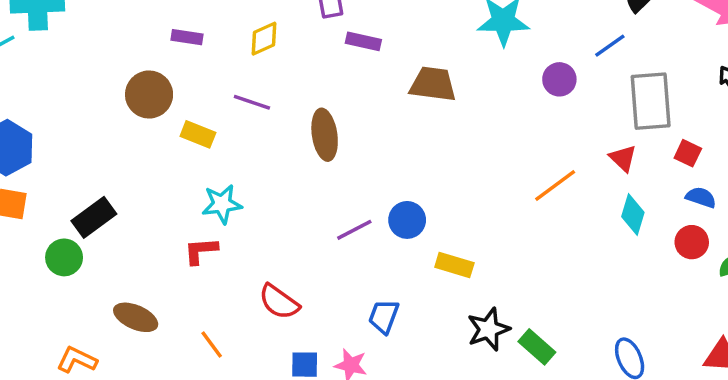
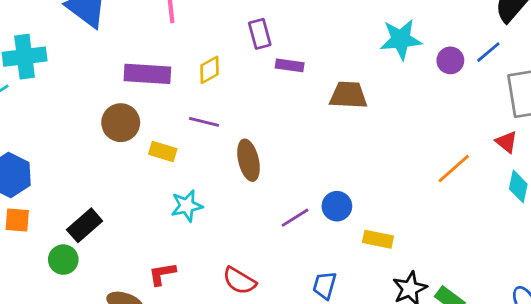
purple rectangle: (187, 37) -> (147, 74), size x1.8
purple circle: (559, 79) -> (450, 60), moved
brown ellipse: (325, 135) -> (248, 160), moved
red L-shape: (201, 251) -> (162, 274), moved

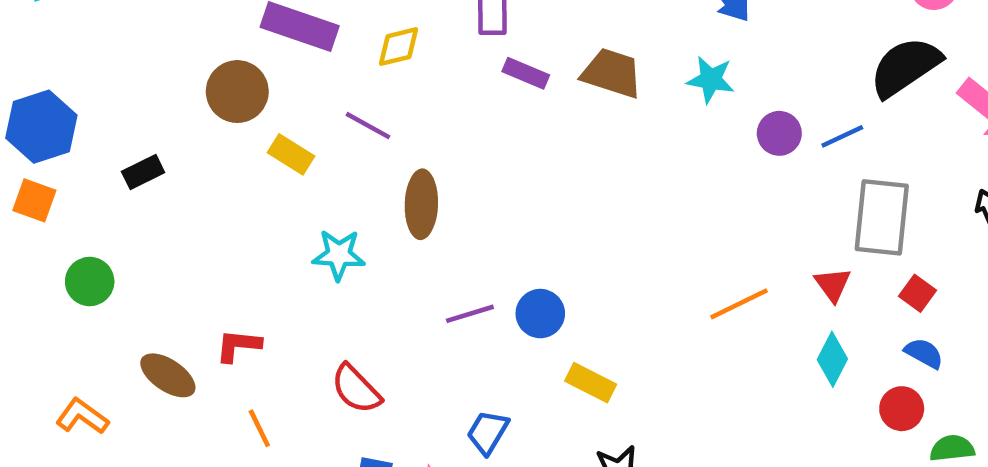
cyan star: (401, 39) -> (711, 80), size x0.7
brown trapezoid: (348, 95) -> (612, 73), moved
cyan star: (187, 206) -> (339, 255), moved
black rectangle: (85, 225) -> (143, 172), moved, size x0.7

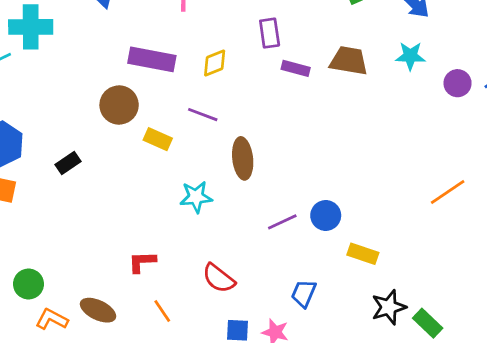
green circle: (90, 282) -> (28, 284), moved
brown ellipse: (168, 375) -> (98, 310), moved

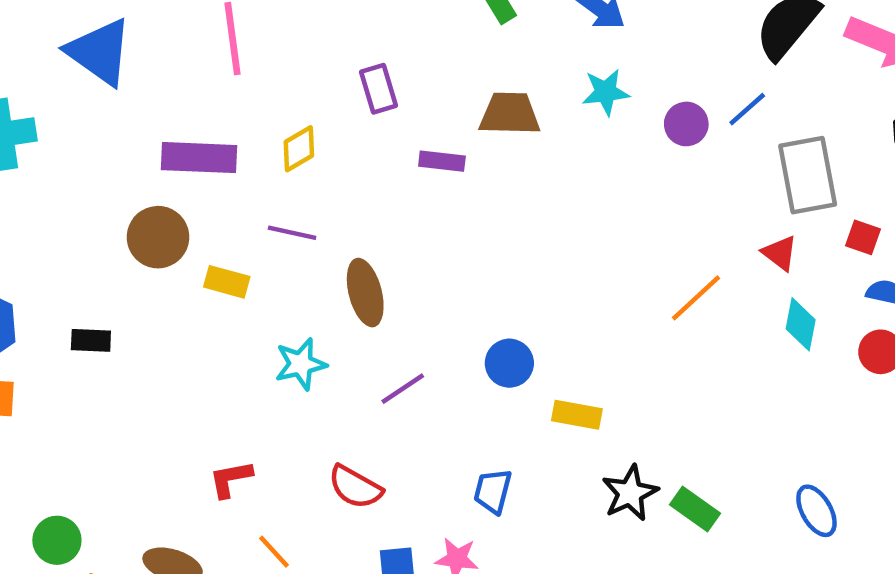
purple rectangle: (296, 68) -> (442, 161), moved
black rectangle: (68, 163) -> (91, 340), turned 45
purple line: (282, 222) -> (403, 389), moved

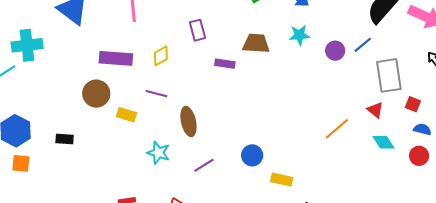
cyan diamond: (801, 324) -> (384, 142), turned -45
cyan star: (301, 364) -> (158, 153), turned 30

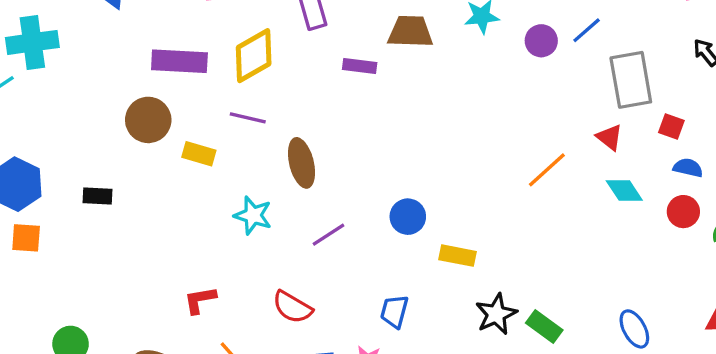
yellow diamond: (161, 56) -> (254, 56), size x1.6

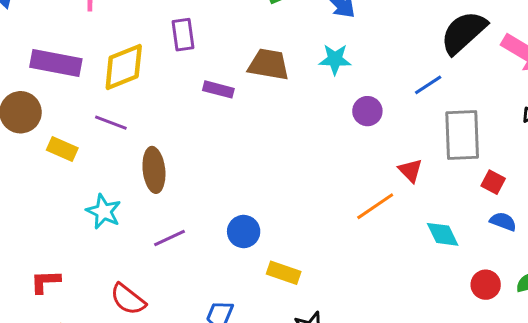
purple circle: (541, 41) -> (367, 111), moved
red triangle: (609, 137) -> (410, 170), moved
red circle: (683, 212) -> (486, 285), moved

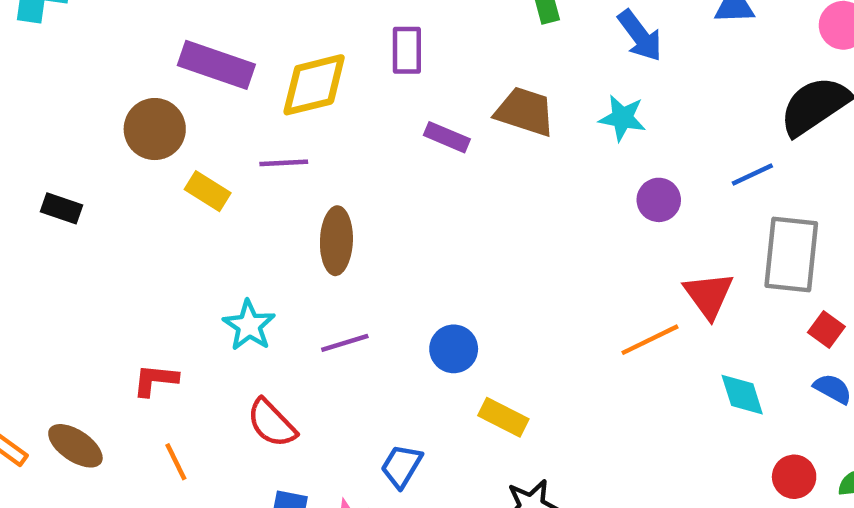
purple line: (111, 123) -> (284, 163), turned -32
red triangle: (410, 170) -> (709, 295), size x1.4
cyan star: (104, 211) -> (249, 325), moved

